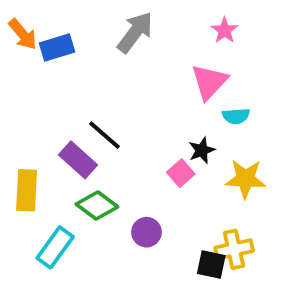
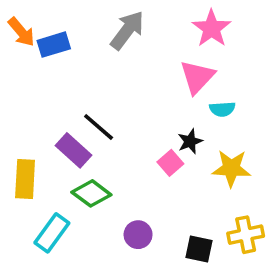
pink star: (225, 30) -> (212, 28), size x1.5
purple circle: (146, 232) -> (138, 235), moved
yellow cross: (234, 249) -> (246, 235), moved

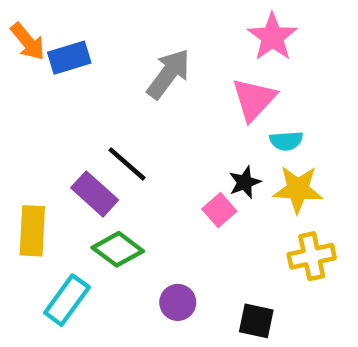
gray arrow: (127, 30) -> (169, 74), moved
yellow star: (231, 168) -> (298, 189), moved
yellow cross: (246, 235) -> (312, 256), moved

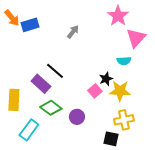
gray arrow: (169, 74) -> (73, 32), size x0.6
pink triangle: (254, 99) -> (136, 38), moved
yellow star: (298, 189) -> (120, 91), moved
yellow cross: (312, 256) -> (124, 120), moved
purple circle: (178, 302) -> (77, 117), moved

